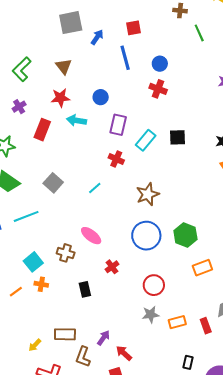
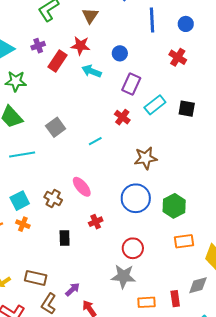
blue circle: (160, 64) -> (186, 24), moved
red rectangle: (42, 130) -> (57, 61), moved
gray star: (150, 315) -> (123, 276), size x1.4
orange rectangle: (177, 322) -> (147, 302), moved

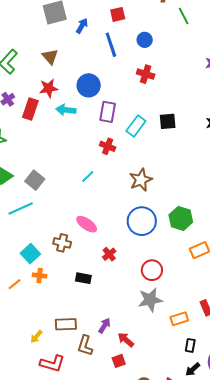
blue circle: (120, 53) -> (89, 85), size x1.5
gray square: (56, 127) -> (35, 180), moved
black rectangle: (65, 238) -> (83, 278), turned -63

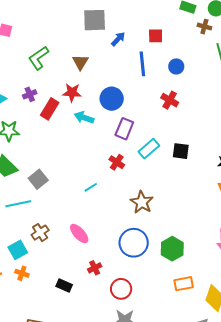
brown star: (141, 180) -> (142, 202), turned -30
brown cross: (62, 243) -> (40, 233), moved, turned 30
red circle: (152, 270) -> (121, 289), moved

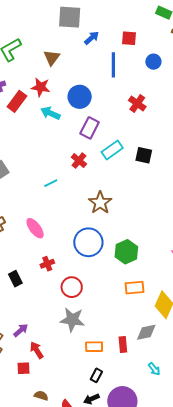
blue circle: (176, 66) -> (153, 62), moved
black rectangle: (64, 286) -> (15, 279), turned 35

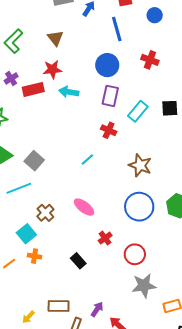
blue circle: (80, 97) -> (107, 65), moved
red rectangle: (17, 101) -> (33, 89), turned 55

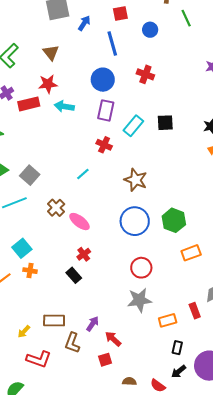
brown cross: (45, 213) -> (56, 208), moved
red cross: (105, 238) -> (84, 254), moved
red circle: (135, 254) -> (141, 268), moved

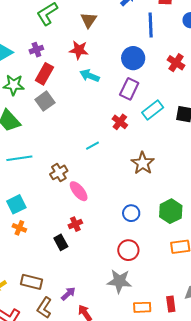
red rectangle: (29, 104) -> (44, 74), moved, turned -60
gray square: (30, 175) -> (45, 101), moved
blue circle: (135, 221) -> (131, 213), moved, size x0.6

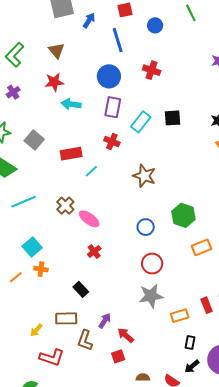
red rectangle: (44, 74) -> (71, 154), moved, turned 65
black rectangle: (61, 242) -> (81, 289), moved

